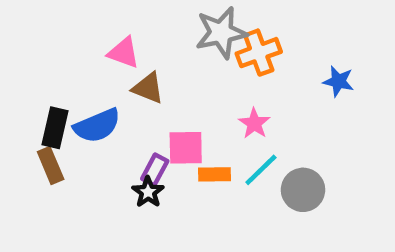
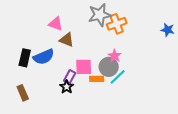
blue star: (338, 81) -> (168, 30), moved
brown rectangle: (51, 165) -> (23, 93), moved
gray circle: (303, 190) -> (109, 67), moved

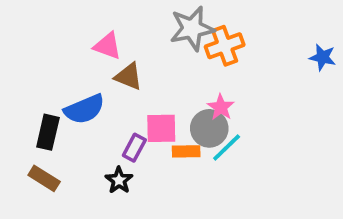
black rectangle: (25, 58) -> (48, 132), moved
black star: (67, 87) -> (119, 180), moved
brown rectangle: (23, 93) -> (44, 178), turned -35

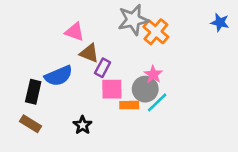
orange cross: (225, 46) -> (156, 32), turned -30
blue star: (323, 57) -> (220, 22), moved
purple rectangle: (134, 148) -> (103, 68), moved

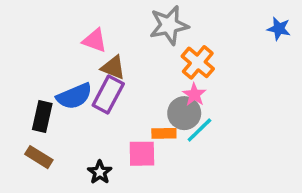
orange cross: (156, 32) -> (198, 62), moved
purple rectangle: (103, 68) -> (108, 95), moved, size x1.5
pink square: (112, 89) -> (142, 154), moved
black star: (83, 125) -> (100, 172), moved

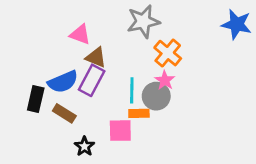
blue star: (279, 29) -> (237, 24), size x1.5
cyan line: (199, 130) -> (132, 90), moved, turned -45
brown rectangle: (39, 157) -> (64, 113), moved

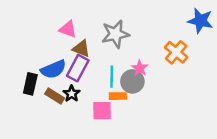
gray star: (143, 21) -> (115, 34), moved
orange cross: (168, 53) -> (176, 52), moved
black star: (84, 146) -> (72, 94), moved

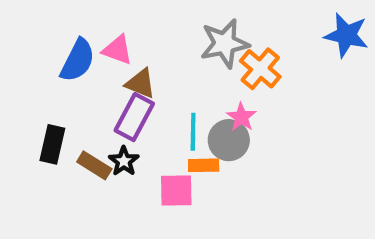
gray star: (115, 34) -> (225, 44), moved
orange cross: (176, 52) -> (260, 69), moved
blue semicircle: (53, 69) -> (78, 60), moved, turned -40

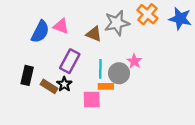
orange cross: (260, 69) -> (147, 14), moved
brown triangle: (141, 83) -> (94, 34), moved
pink star: (241, 117) -> (134, 61), moved

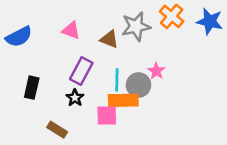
blue semicircle: (40, 32) -> (19, 37), moved, turned 35
brown rectangle: (49, 86) -> (57, 130), moved
orange rectangle: (106, 86) -> (123, 100), size x1.6

